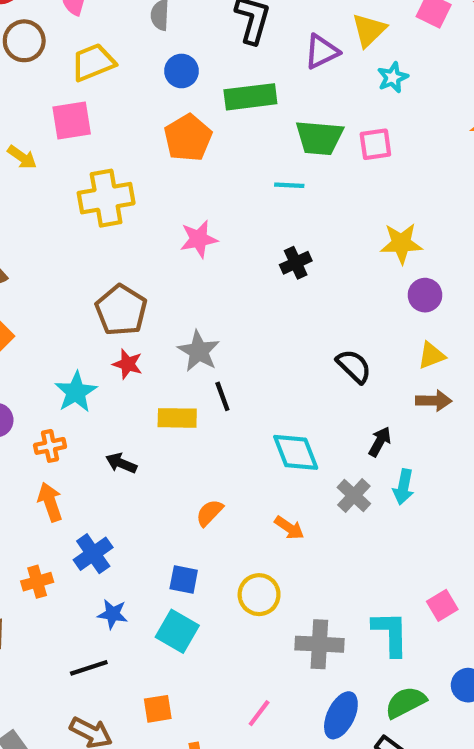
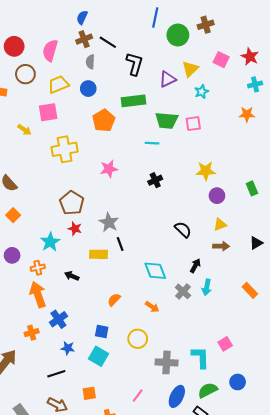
blue circle: (181, 71) -> (88, 89), moved
orange arrow: (50, 502) -> (38, 294), size x1.4

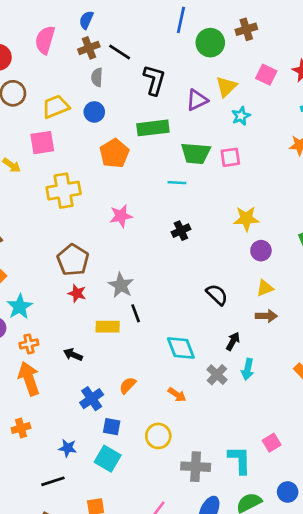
pink semicircle: (50, 50) -> (45, 40), moved
cyan star: (50, 242) -> (20, 307), moved
blue cross: (58, 319) -> (92, 399), moved

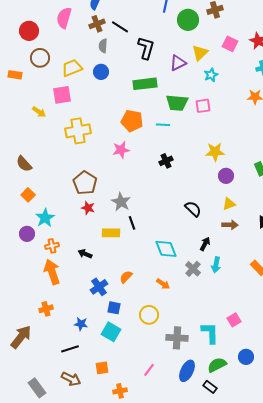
orange pentagon: (114, 153) -> (132, 121), moved, turned -30

